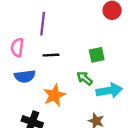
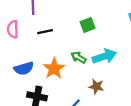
blue semicircle: (25, 76) -> (24, 68), moved
green arrow: (85, 78) -> (79, 57), moved

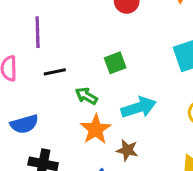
green arrow: (79, 57) -> (86, 96), moved
orange star: (54, 69) -> (96, 129), moved

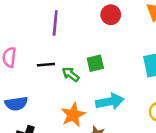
purple line: (38, 32) -> (55, 23), moved
green arrow: (86, 96) -> (71, 74), moved

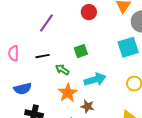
purple line: (55, 23) -> (46, 23), turned 36
green arrow: (71, 74) -> (62, 70), moved

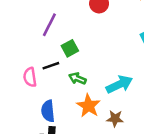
green square: (81, 51) -> (70, 48), moved
pink semicircle: (14, 53) -> (30, 77), moved
blue semicircle: (23, 89) -> (48, 111), moved, turned 108

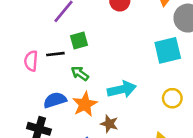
blue semicircle: (48, 111) -> (55, 100), moved, turned 65

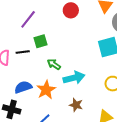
green arrow: (80, 73) -> (54, 64), moved
brown star: (109, 124) -> (76, 105), moved

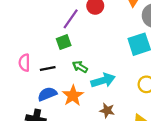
purple line: (28, 19) -> (71, 19), moved
black line: (23, 52) -> (48, 69), moved

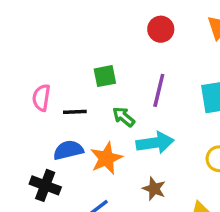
purple line: (71, 19) -> (159, 90), moved, turned -30

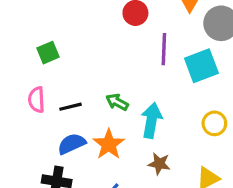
green square: (105, 76) -> (48, 53), moved
purple line: (159, 90) -> (164, 49), moved
cyan arrow: (155, 143) -> (151, 120), turned -60

